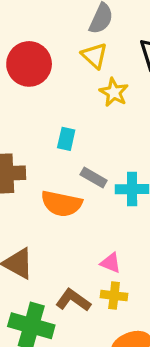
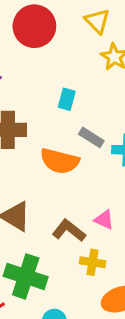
yellow cross: (114, 296) -> (92, 262), moved
brown L-shape: (73, 300) -> (69, 231), moved

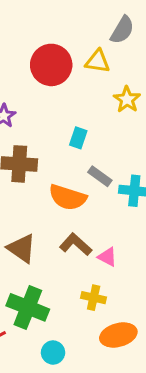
yellow triangle: (97, 21) -> (98, 61), moved, turned -40
brown L-shape: (69, 231) -> (76, 244), moved

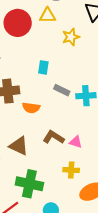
yellow star: (127, 99) -> (71, 37), turned 30
orange semicircle: (68, 197) -> (31, 108), moved, size x0.7

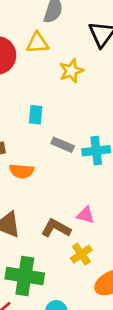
brown L-shape: (54, 137) -> (56, 228), moved
yellow cross: (71, 170) -> (81, 254), turned -35

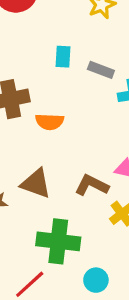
gray rectangle: (63, 145) -> (101, 70), moved

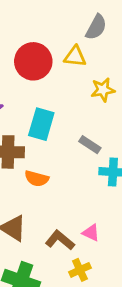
cyan rectangle: (63, 57) -> (41, 124), moved, size x1.6

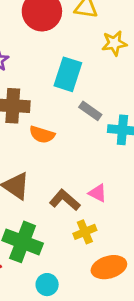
cyan rectangle: (41, 124) -> (68, 74), moved
gray rectangle: (90, 145) -> (90, 111), moved

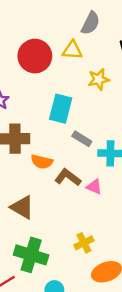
pink triangle: (98, 193) -> (94, 187), moved
brown L-shape: (65, 200) -> (68, 177), moved

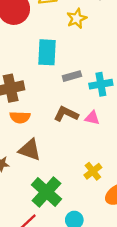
gray rectangle: (82, 139) -> (72, 76), turned -36
orange semicircle: (42, 162) -> (20, 117), moved
green cross: (31, 255) -> (46, 192), turned 36

